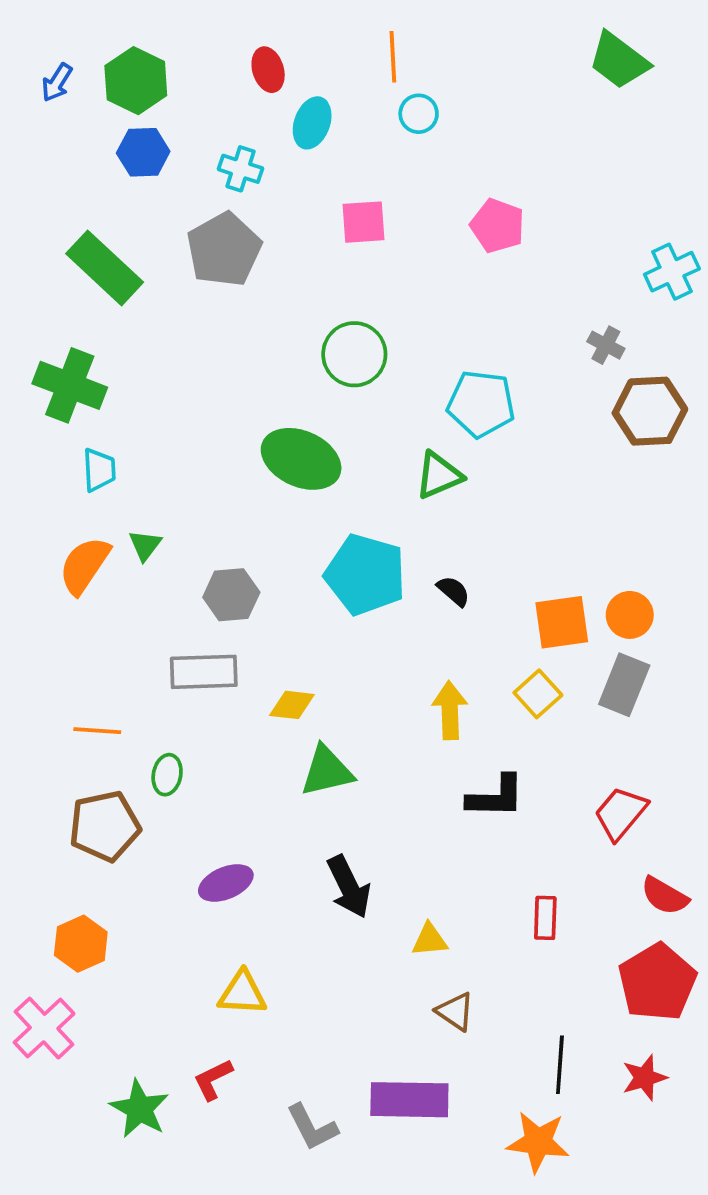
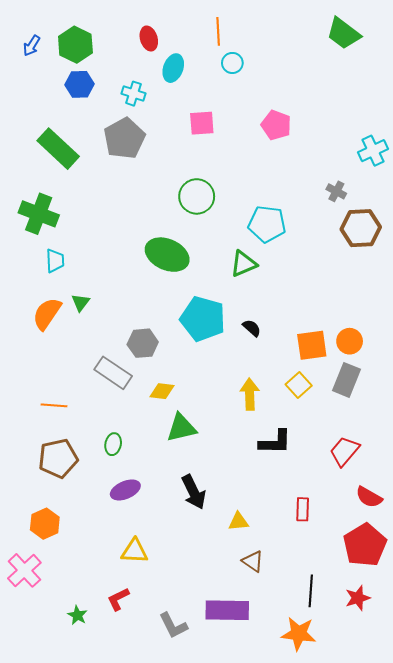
gray hexagon: (231, 595) -> (143, 343), moved
gray rectangle: (204, 672) -> (113, 373), turned 36
green ellipse: (167, 775) -> (113, 444), moved
green star: (140, 1109) -> (77, 615), size x0.6

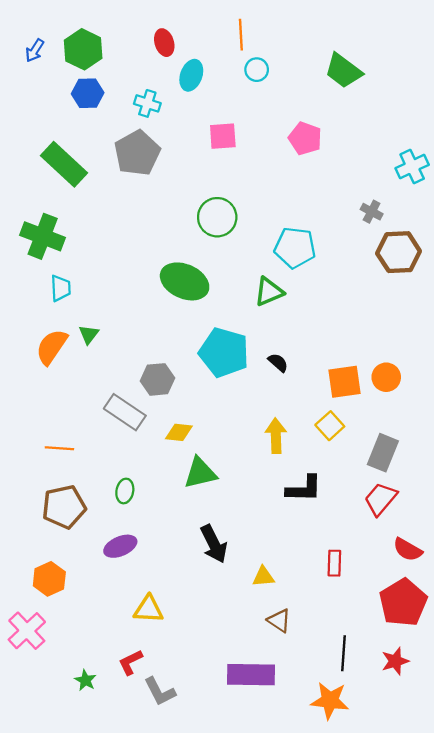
green trapezoid: (343, 33) -> (343, 71), moved
gray rectangle: (346, 380) -> (383, 453), moved
purple ellipse: (125, 490) -> (120, 546), moved
gray L-shape: (173, 626) -> (160, 692), moved

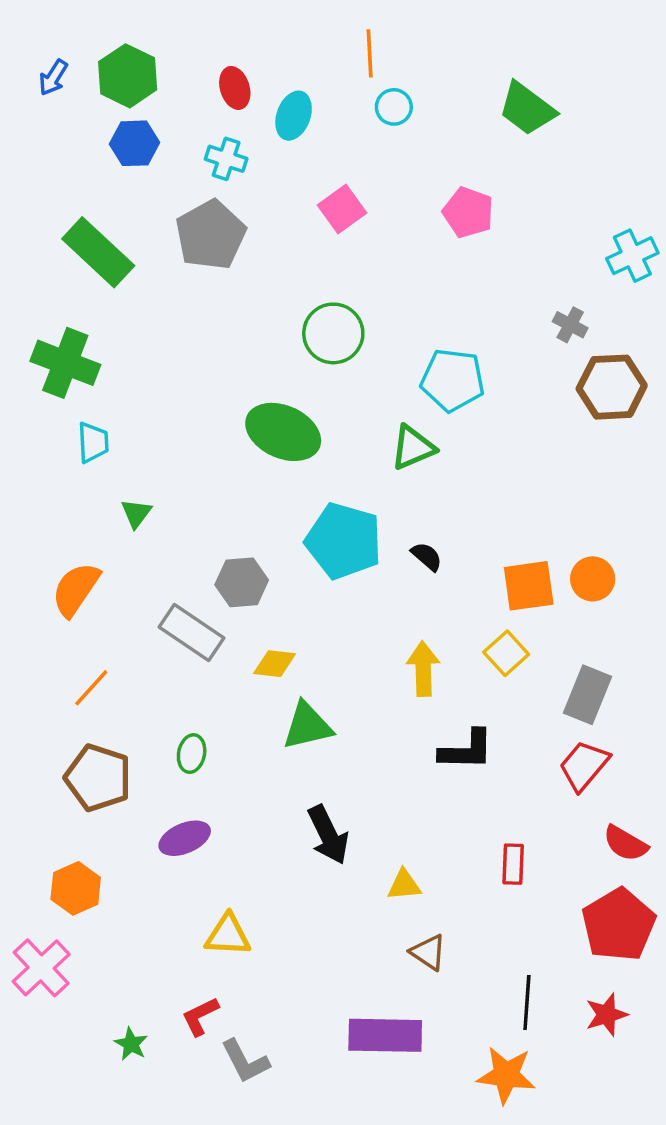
red ellipse: (164, 43) -> (235, 88), moved
pink square: (223, 136) -> (342, 209), turned -32
orange semicircle: (52, 347) -> (76, 589), moved
orange line: (59, 448) -> (91, 688), turned -52
brown pentagon: (64, 507) -> (98, 778), turned 30

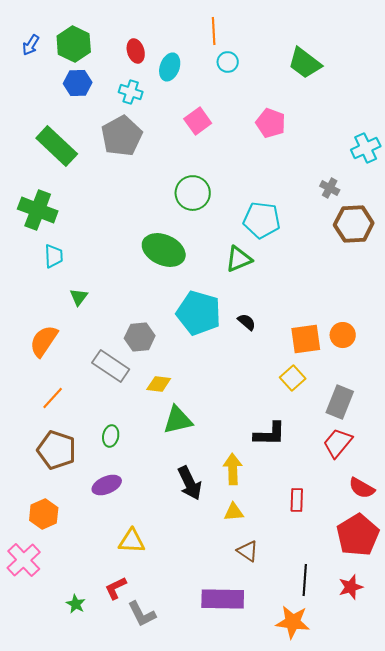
yellow arrow: (423, 669) -> (233, 469), moved

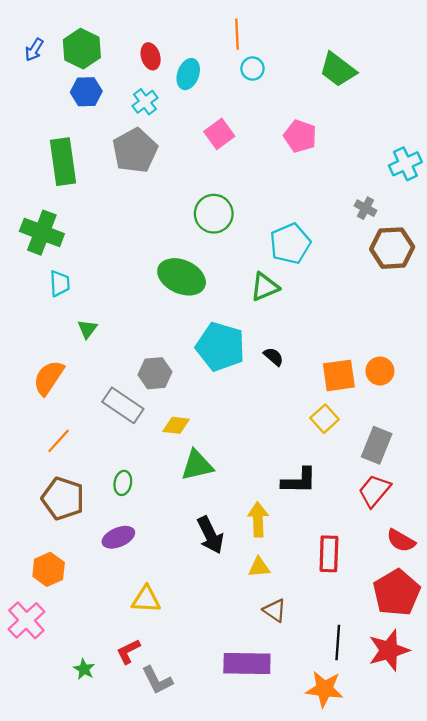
cyan cross: (131, 92) -> (145, 102), turned 35
green rectangle: (57, 146) -> (63, 162), turned 39
cyan pentagon: (262, 220) -> (290, 244), turned -30
red rectangle: (297, 500) -> (329, 554), size x1.4
red star: (351, 587) -> (389, 650), size x1.5

